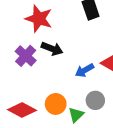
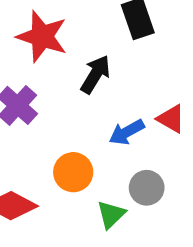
black arrow: (52, 49) -> (95, 74), moved, turned -80
orange circle: (56, 104) -> (73, 172), moved

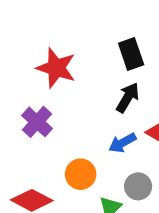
black arrow: (95, 74) -> (128, 98), moved

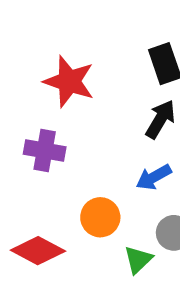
purple cross: (37, 122) -> (45, 150), turned -32

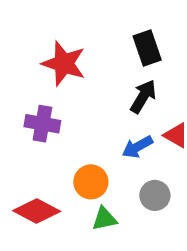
green triangle: (138, 260) -> (104, 219), moved, turned 32

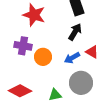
orange circle: (91, 182) -> (43, 57), moved
gray circle: (155, 195) -> (81, 83), size x1.5

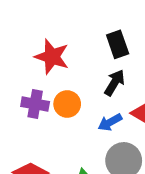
orange circle: (43, 57) -> (67, 104), moved

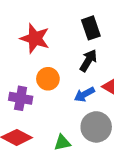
purple cross: (35, 104) -> (21, 98), moved

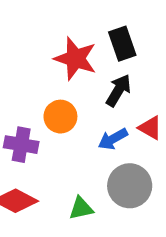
red star: (35, 38) -> (75, 59), moved

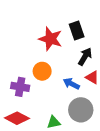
black arrow: (118, 90) -> (85, 57), moved
blue arrow: (113, 139) -> (71, 84), turned 56

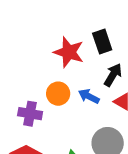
blue arrow: (71, 84) -> (89, 96), moved

